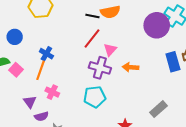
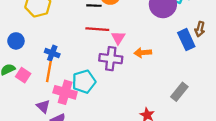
red line: (92, 38) -> (97, 29), turned 65
pink cross: (52, 92) -> (65, 92), size x1.5
cyan pentagon: (95, 97) -> (84, 82), moved

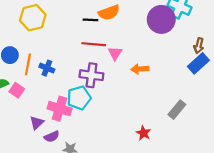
blue rectangle: (186, 40) -> (198, 63), moved, turned 72
purple cross: (111, 59) -> (91, 75), moved
orange line: (49, 72) -> (28, 64), moved
purple triangle: (43, 106) -> (37, 123), turned 32

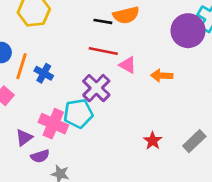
pink triangle: (115, 53) -> (128, 65), turned -40
orange arrow: (140, 69) -> (162, 76), moved
purple cross: (91, 75) -> (96, 88), turned 30
red star: (143, 133) -> (153, 141), moved

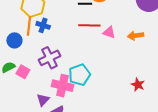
orange line: (21, 66) -> (29, 26), moved
blue cross: (44, 73) -> (43, 25), moved
purple cross: (96, 88) -> (50, 58), moved, turned 30

